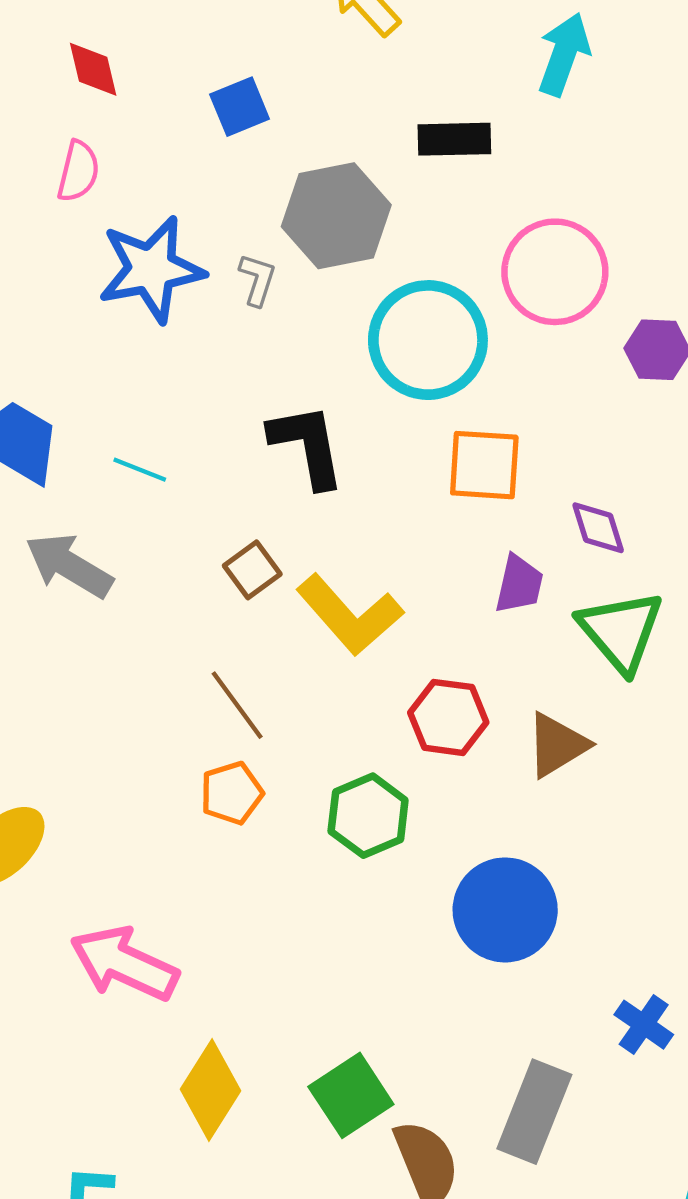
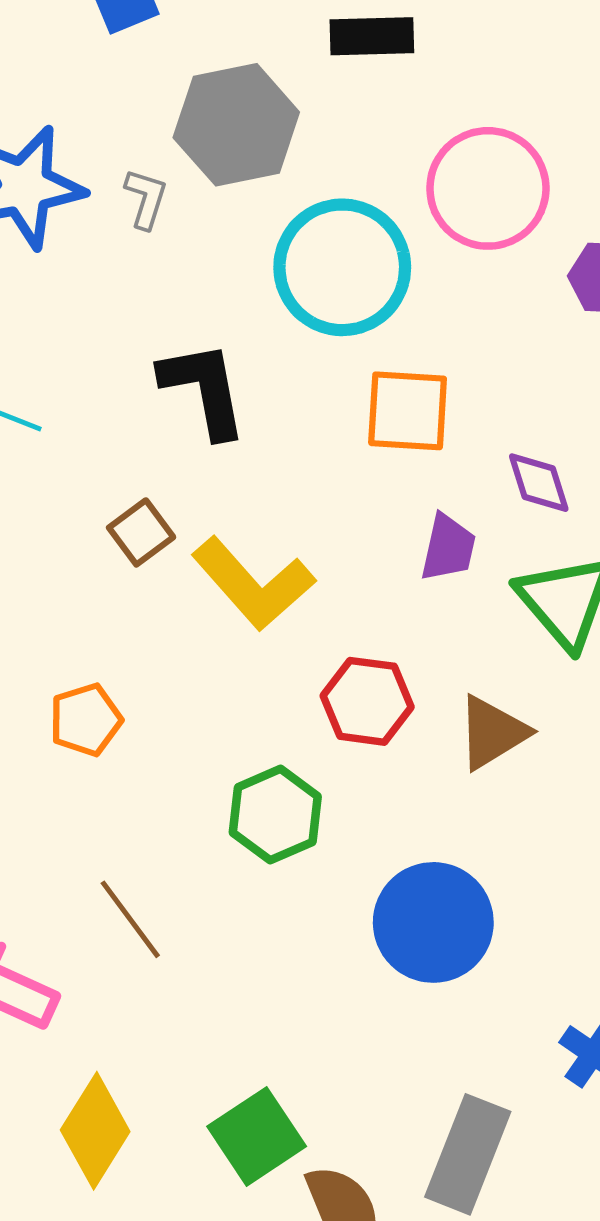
brown line: (237, 705) -> (130, 919), moved
orange pentagon: (232, 793) -> (86, 720), moved

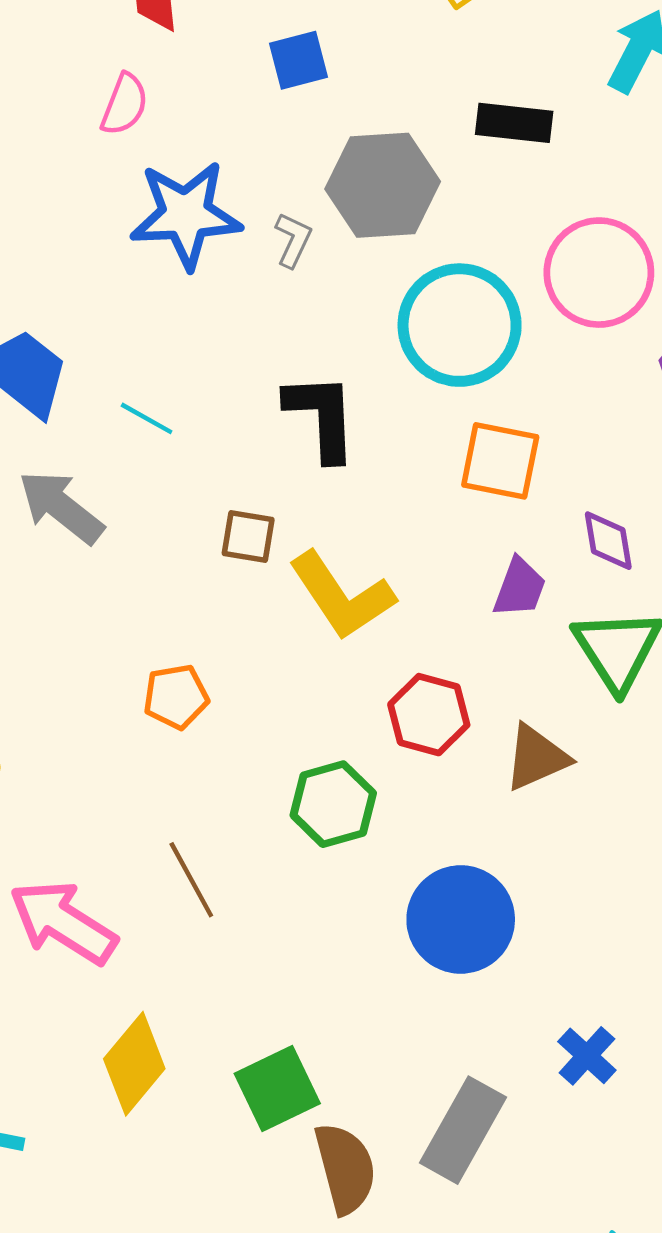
brown square: (141, 532) -> (248, 537), turned 38

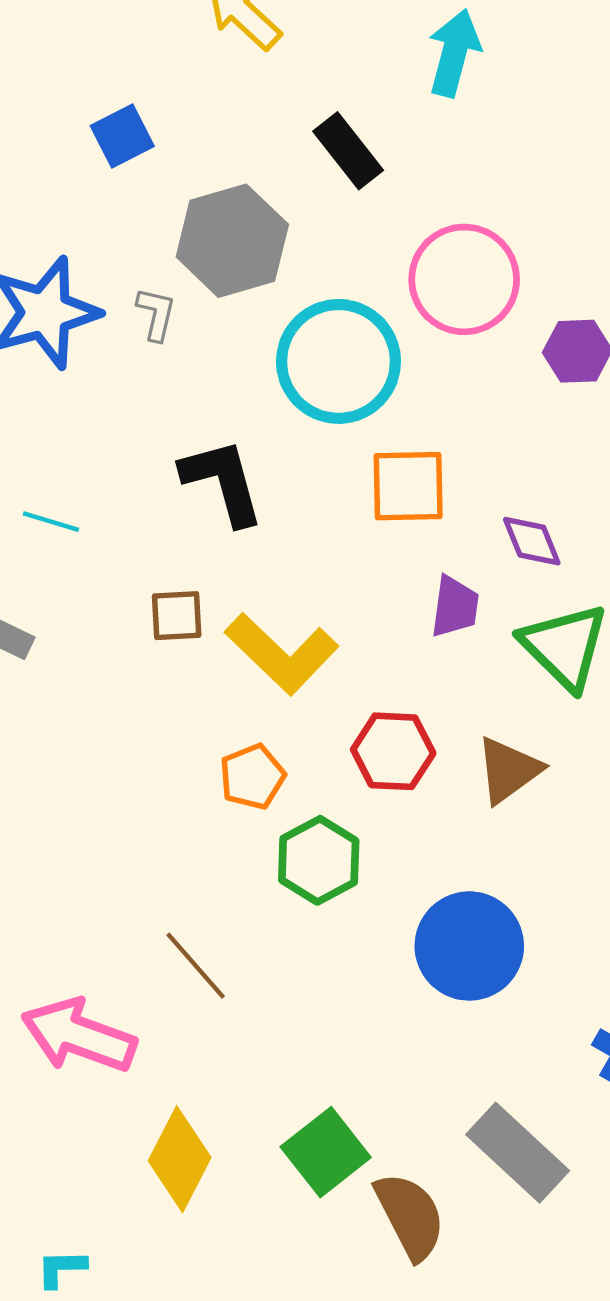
black rectangle: (514, 123) -> (348, 151), turned 58
orange pentagon: (176, 697) -> (252, 777), moved
gray rectangle: (463, 1130) -> (518, 1153), turned -64

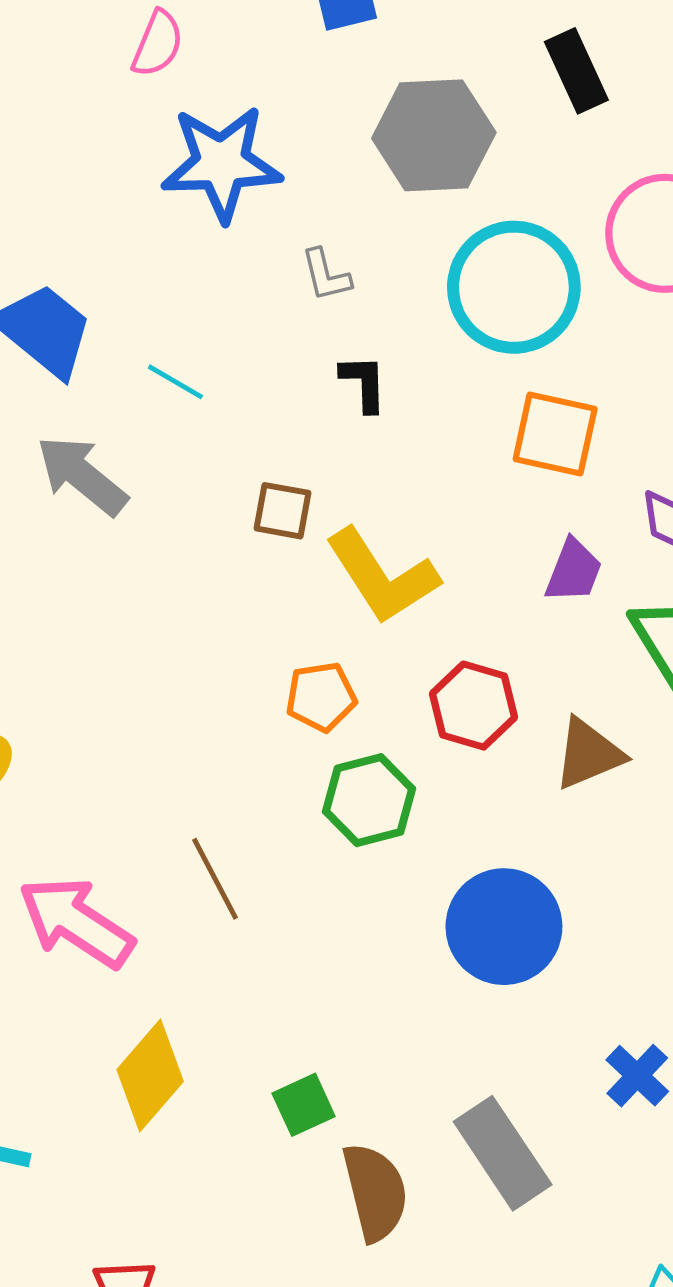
gray L-shape: (156, 314) -> (326, 275), moved, turned 140
black L-shape: (223, 482) -> (364, 383), size x0.6
green square: (326, 1152) -> (304, 1105), size x0.7

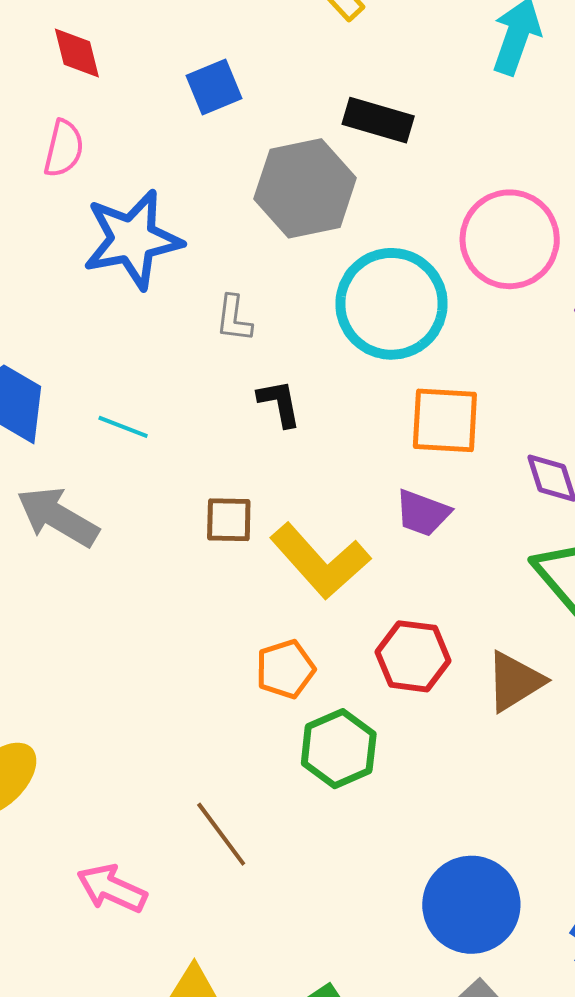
black rectangle: (576, 71) -> (378, 120), moved, turned -40
gray L-shape: (326, 275) -> (234, 319), turned 30
purple trapezoid: (574, 571) -> (423, 513), moved, turned 98
pink arrow: (76, 922) -> (112, 888), size x0.7
blue circle: (504, 927) -> (471, 905), moved

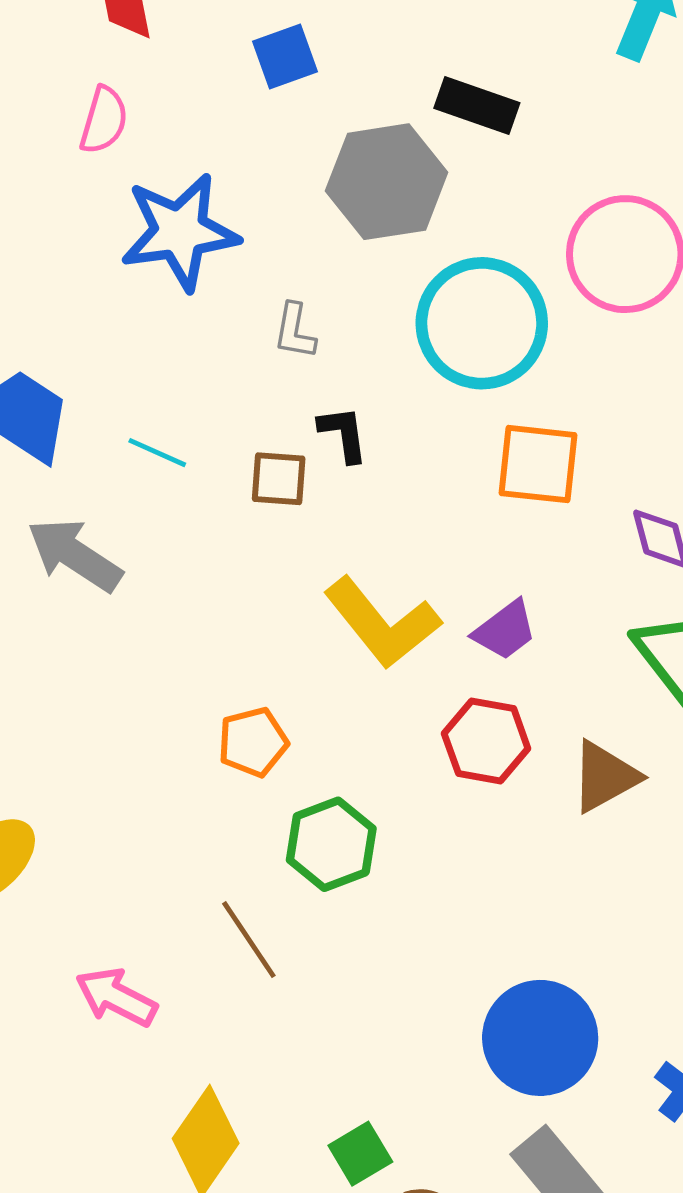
purple trapezoid: (423, 513) -> (505, 630), moved, turned -60
brown square: (229, 520) -> (279, 479), moved
orange pentagon: (285, 669) -> (253, 742), moved
green hexagon: (339, 749) -> (331, 844), moved

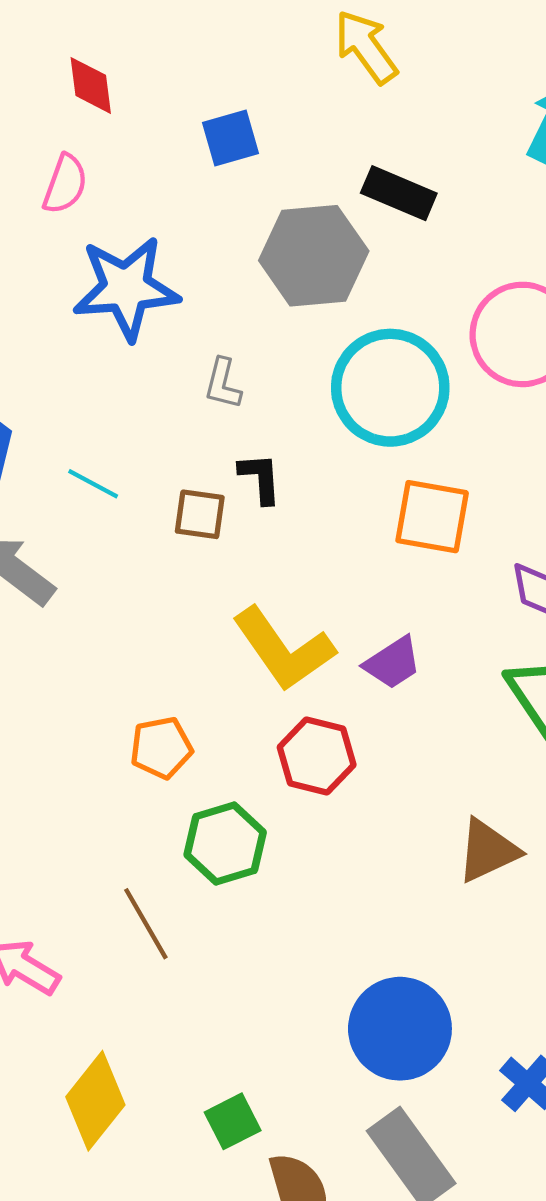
red hexagon: (486, 741) -> (317, 756), moved
brown triangle: (605, 777) -> (488, 851), moved

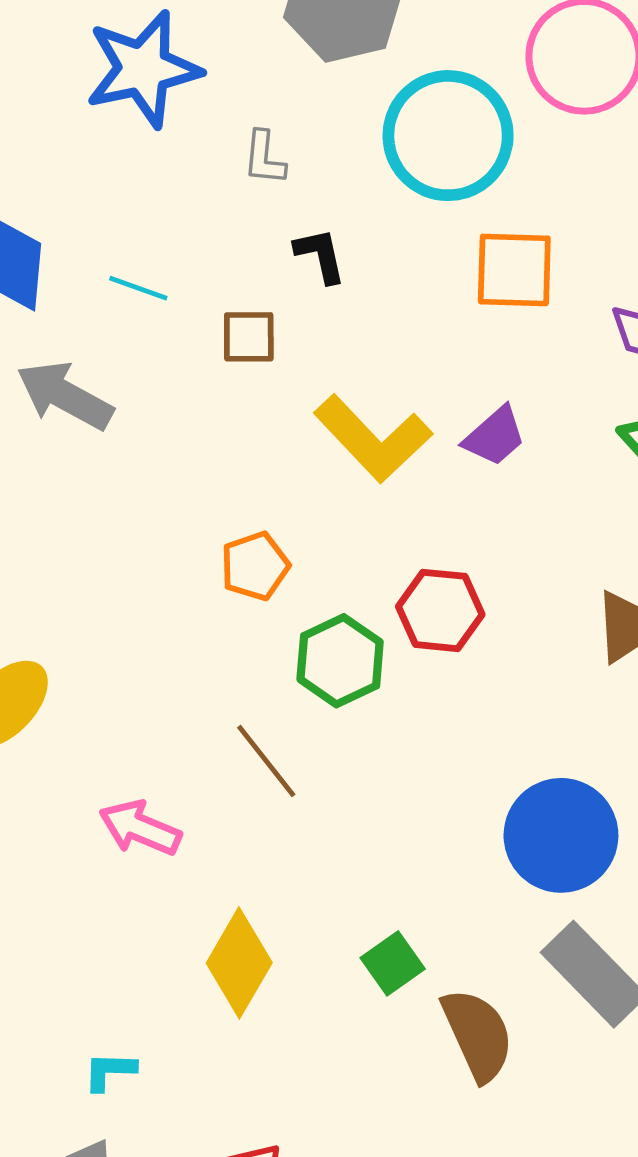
brown square: (200, 514) -> (249, 337), moved
red hexagon: (317, 756) -> (440, 610), moved

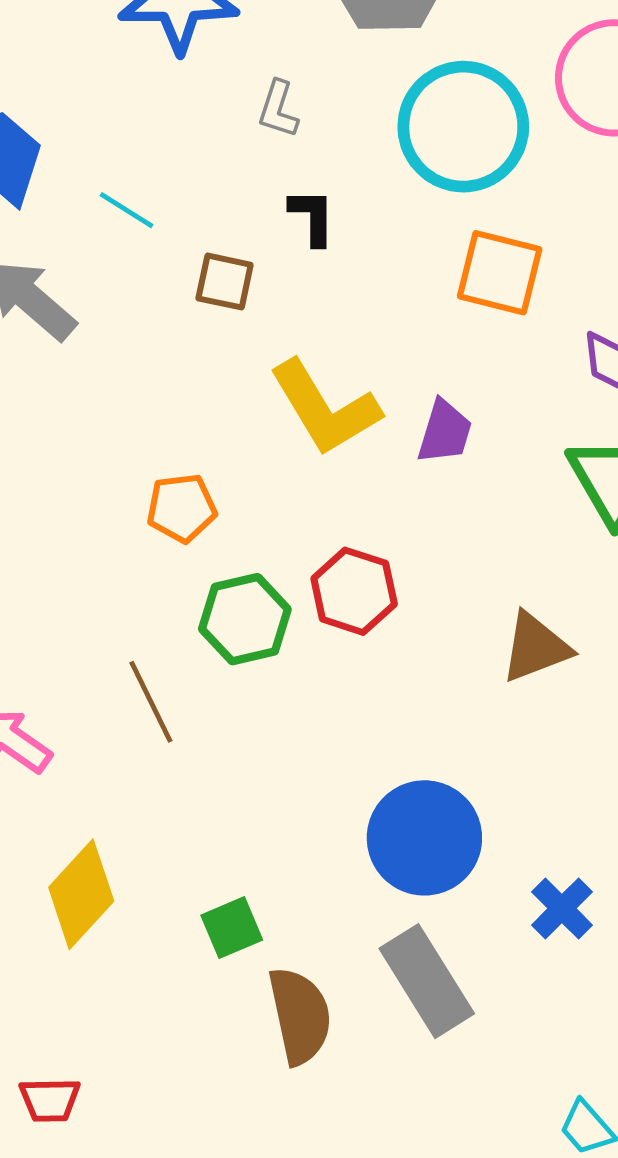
purple trapezoid: (495, 436) -> (445, 432), turned -44

